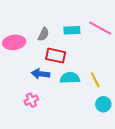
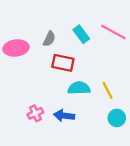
cyan rectangle: (72, 30) -> (81, 34), turned 56
blue arrow: (40, 74) -> (64, 116), moved

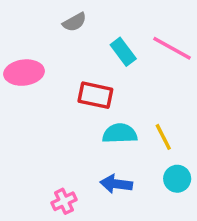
gray semicircle: (49, 39) -> (74, 22), moved, turned 35
pink cross: (35, 113) -> (64, 201), moved
blue arrow: (64, 116) -> (116, 184), moved

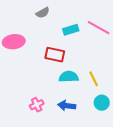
cyan rectangle: (123, 52) -> (71, 30), turned -70
pink cross: (64, 201) -> (37, 105), moved

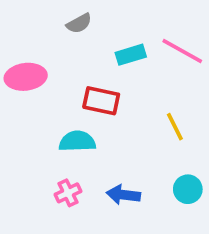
cyan semicircle: (69, 77) -> (77, 141), moved
yellow line: (94, 79) -> (175, 127), moved

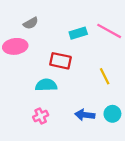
gray semicircle: (79, 23) -> (31, 23), moved
blue arrow: (123, 195) -> (85, 115), moved

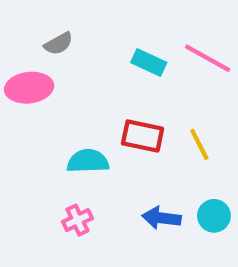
cyan rectangle: (78, 33) -> (149, 62), turned 42
red rectangle: (61, 61) -> (143, 136), moved

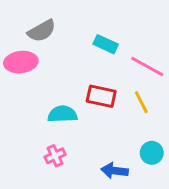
gray semicircle: (58, 44) -> (42, 31), size x1.4
pink line: (208, 58) -> (147, 67), moved
blue arrow: (161, 218) -> (115, 171), moved

